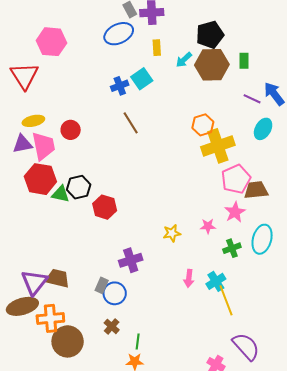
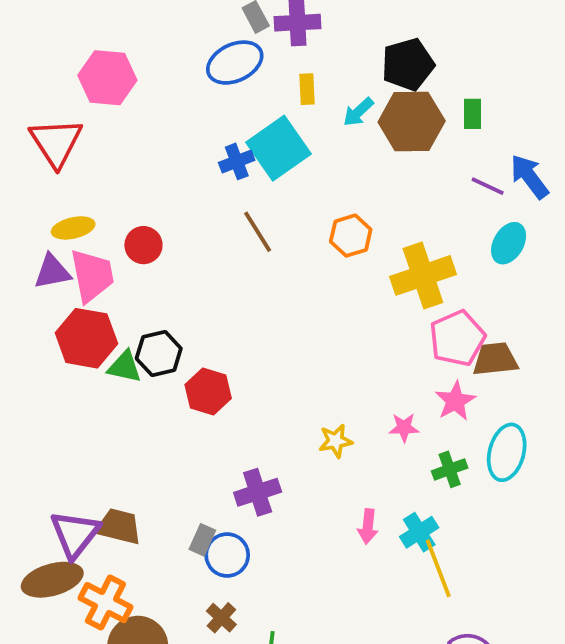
cyan square: (142, 79) -> (278, 148), size x1.5
orange hexagon: (203, 125) -> (351, 236), moved
orange cross: (50, 318) -> (105, 603), turned 32

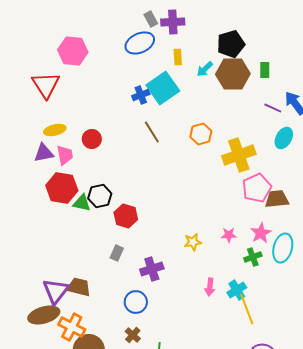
pink trapezoid: (92, 275) -> (65, 155), size x0.7
pink star: (455, 401) -> (261, 233), moved
gray rectangle: (202, 540) -> (117, 253), moved

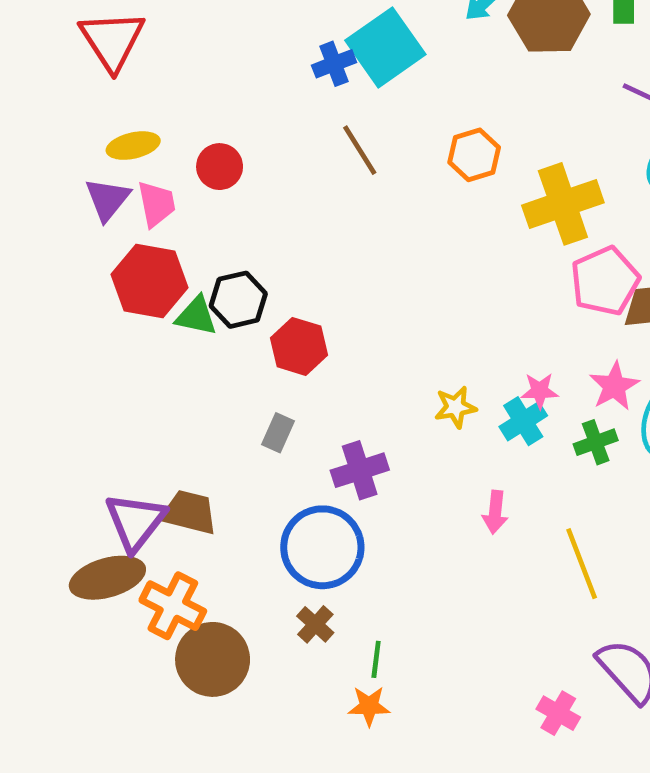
purple triangle: (44, 153) -> (107, 199), turned -40
cyan cross: (237, 290) -> (523, 421), moved
blue circle: (136, 302) -> (322, 547), size x1.5

